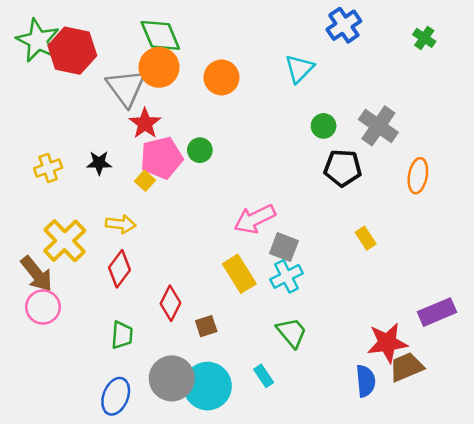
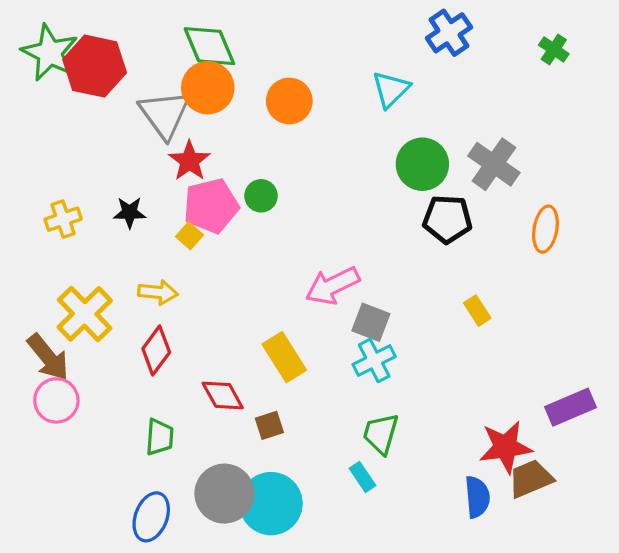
green circle: (324, 126) -> (422, 164), size x1.6
yellow rectangle: (239, 274) -> (284, 357), moved
red diamond: (170, 303) -> (223, 395), turned -56
green trapezoid: (292, 333) -> (381, 434), turned -124
cyan rectangle: (264, 376) -> (362, 477), moved

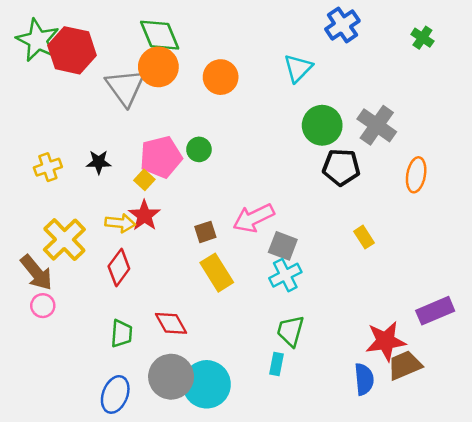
red star: (189, 161) -> (144, 215), moved
red diamond: (223, 395) -> (171, 323), moved
pink circle: (56, 400) -> (43, 306), size x0.7
brown square: (269, 425) -> (205, 232), moved
cyan rectangle: (362, 477) -> (276, 364), turned 45

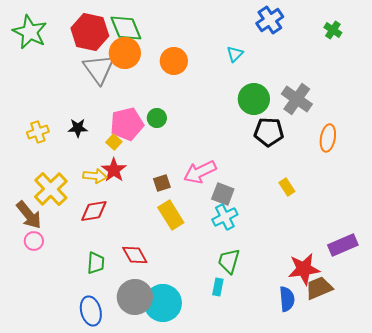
red hexagon: (72, 50) -> (90, 32), moved
cyan triangle: (298, 68) -> (235, 54), size x0.7
red diamond: (119, 268) -> (94, 211), turned 44
blue ellipse: (115, 394) -> (91, 311), turned -36

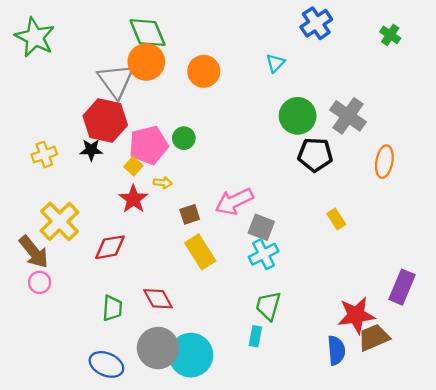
red hexagon: (90, 32) -> (105, 121), moved
yellow arrow: (95, 176) -> (163, 183), moved, size x0.7
purple rectangle: (343, 245) -> (402, 287), turned -44
blue ellipse: (91, 311) -> (106, 364), turned -52

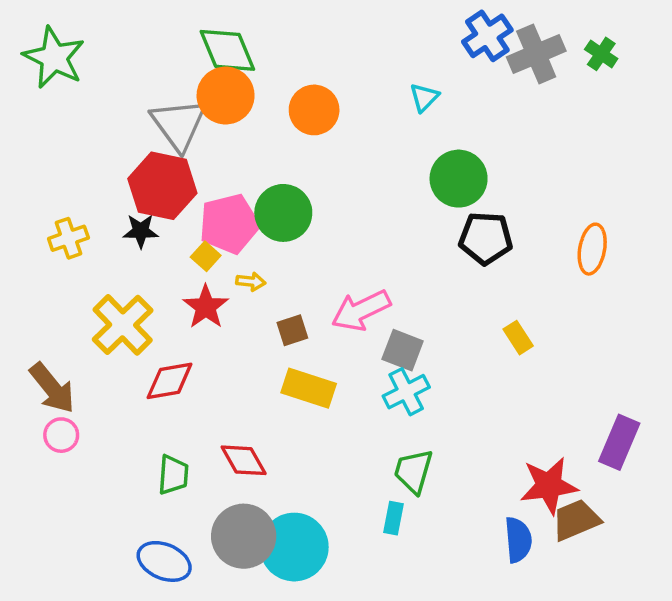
gray cross: (348, 116) -> (536, 54), moved, turned 32
green circle: (184, 138) -> (283, 213), size x1.6
yellow cross: (60, 221) -> (123, 325), moved
yellow rectangle: (200, 252) -> (309, 388), turned -40

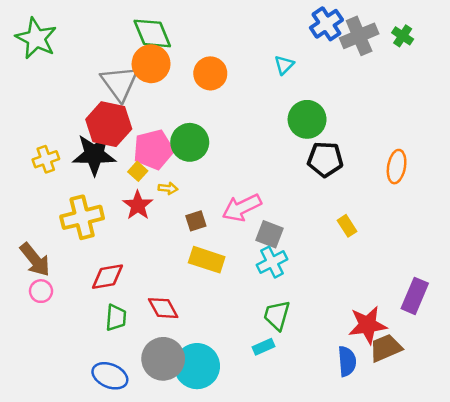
black star: (141, 231) -> (94, 154), size x1.8
yellow cross: (123, 325) -> (82, 217), turned 30
red diamond: (170, 381) -> (107, 277), moved
cyan rectangle: (394, 518) -> (264, 347), turned 55

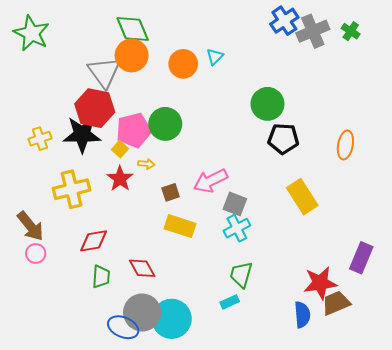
cyan triangle: (284, 65) -> (215, 56), moved
yellow rectangle: (347, 226) -> (302, 197), size x1.8
blue ellipse: (110, 376) -> (123, 327), moved

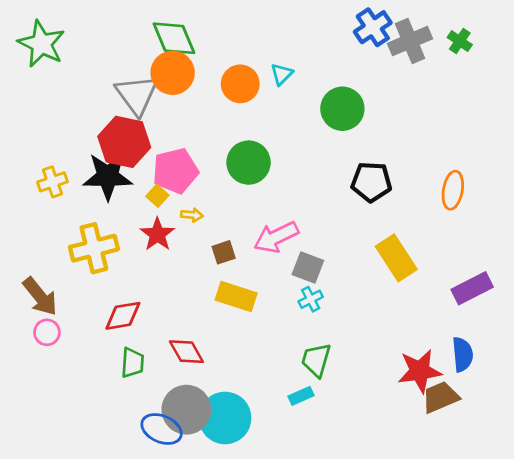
green circle: (267, 104) -> (342, 109), moved
green circle: (165, 124) -> (249, 163), moved
cyan cross: (237, 228) -> (311, 299), size x0.7
purple rectangle: (361, 258) -> (472, 288), moved, turned 40
blue semicircle: (302, 315) -> (463, 354), moved

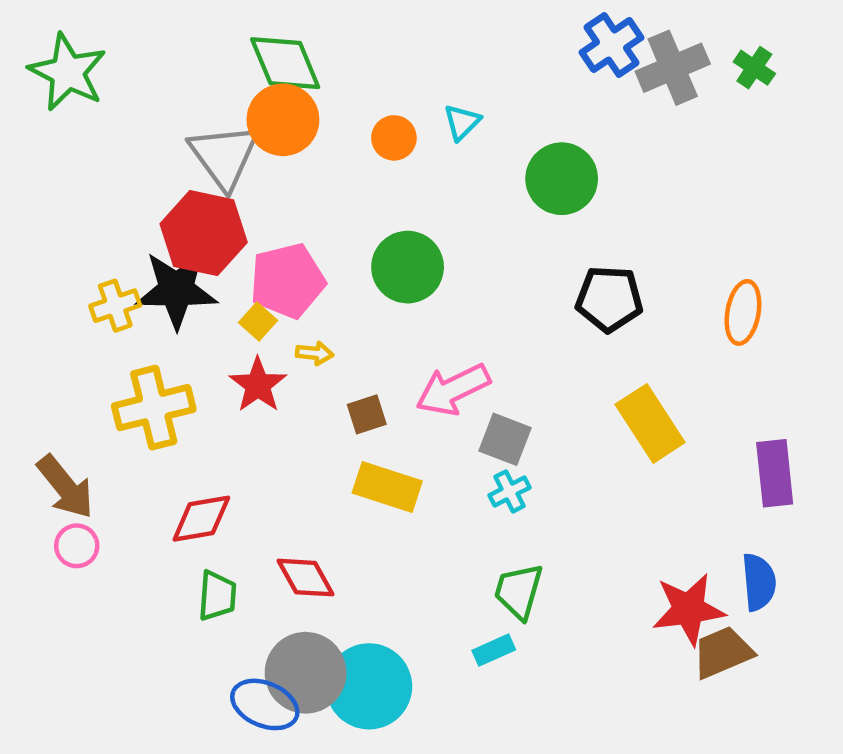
orange circle: (240, 84) -> (394, 138), size x0.7
yellow cross: (52, 182) -> (115, 306), moved
purple rectangle: (472, 288) -> (775, 473), turned -69

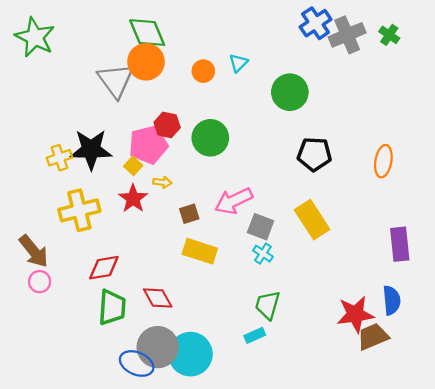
red hexagon: (204, 233) -> (167, 125), moved, size x0.6
yellow rectangle: (650, 423) -> (312, 220), moved
cyan cross: (510, 491) -> (263, 254), turned -30
green trapezoid: (217, 596) -> (112, 307), size x1.4

